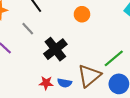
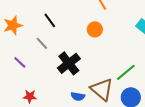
brown triangle: (89, 76) -> (102, 89), turned -40
red star: (46, 83) -> (30, 96), moved

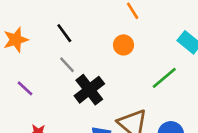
gray line: (42, 43) -> (67, 65), moved
green line: (126, 72) -> (164, 78), moved

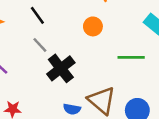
green line: (164, 78) -> (131, 57), turned 40

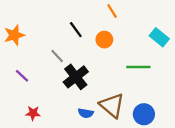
black line: (37, 15) -> (76, 30), moved

